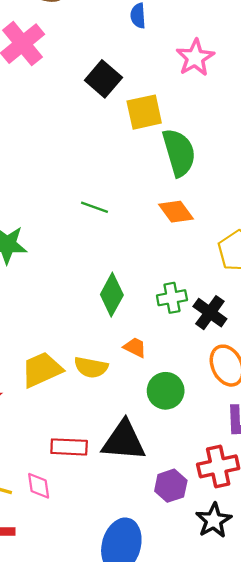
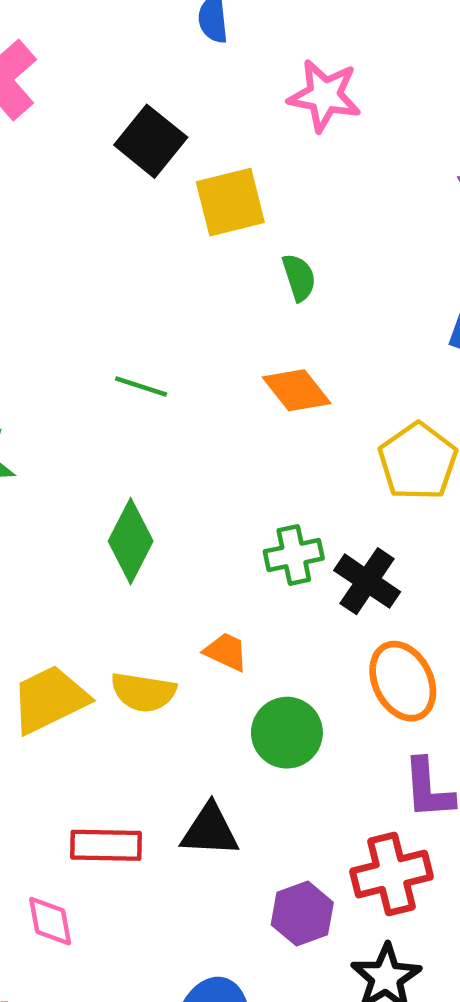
pink star: (195, 58) -> (324, 96), turned -30
green semicircle: (179, 153) -> (299, 277), size x0.5
green diamond: (112, 295) -> (131, 541), moved
black triangle: (124, 441) -> (210, 830), size x0.7

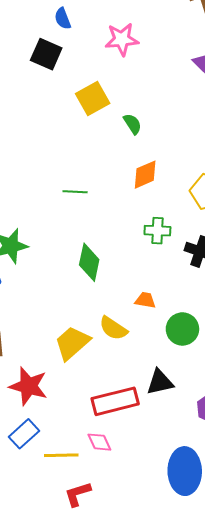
black square: (151, 141) -> (46, 54), moved
orange diamond: (297, 390) -> (145, 175), turned -60
green cross: (294, 555) -> (157, 231), moved, turned 30
yellow semicircle: (143, 692) -> (113, 328), turned 40
red rectangle: (106, 845) -> (115, 401), size x1.4

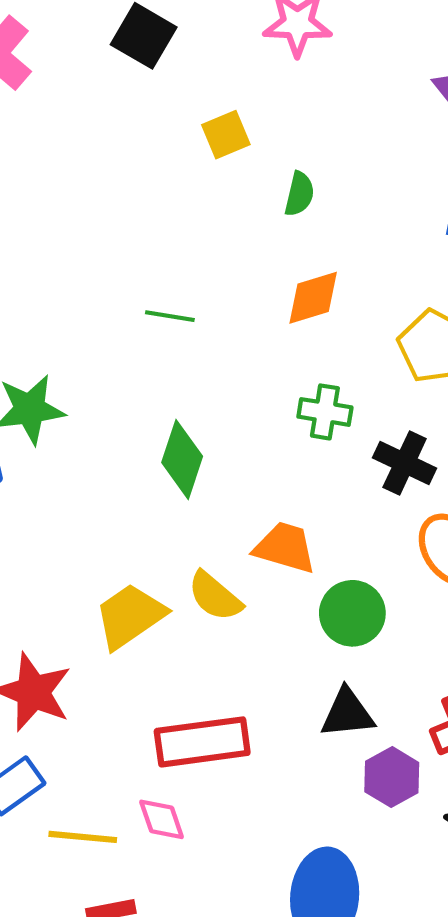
yellow square: (93, 99) -> (226, 135), size x0.7
green semicircle: (132, 124) -> (299, 194), turned 40
orange trapezoid: (145, 300) -> (285, 548), size x1.5
black triangle: (160, 382) -> (347, 713), moved

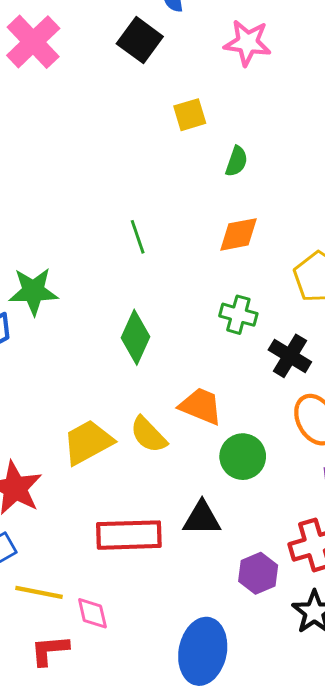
green line: (170, 316) -> (138, 237), turned 56
black triangle: (347, 713) -> (202, 518), moved
pink diamond: (162, 819) -> (92, 613), moved

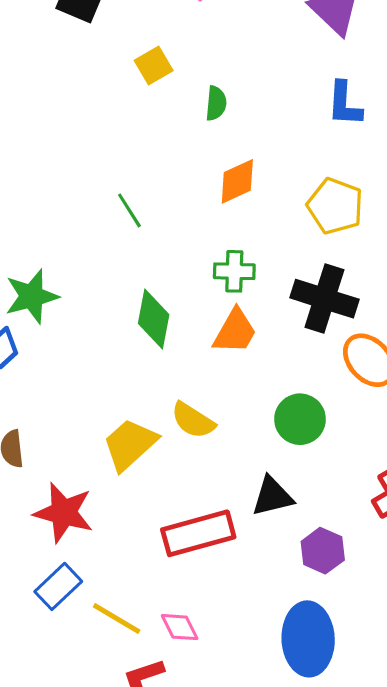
green cross: (238, 315) -> (234, 271), moved
black cross: (290, 356) -> (324, 299), size x1.4
orange trapezoid: (201, 406) -> (235, 331), moved, turned 111
purple hexagon: (258, 573) -> (323, 551), moved
yellow line: (39, 592) -> (117, 618), turned 33

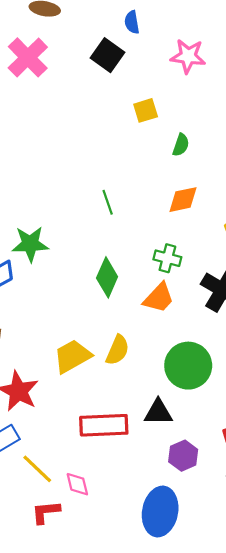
green circle: (300, 419) -> (188, 366), size x1.4
yellow semicircle: (193, 420) -> (118, 350), turned -112

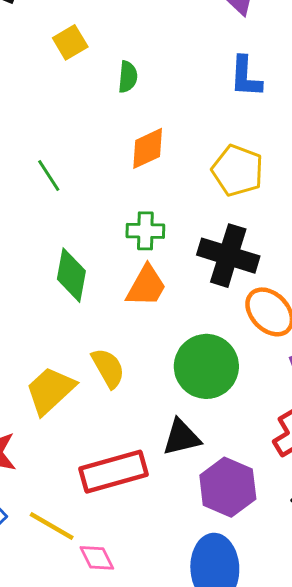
yellow semicircle: (118, 350) -> (108, 368), turned -40
purple hexagon: (183, 456) -> (228, 487), size x1.4
yellow line: (37, 469) -> (52, 526), moved

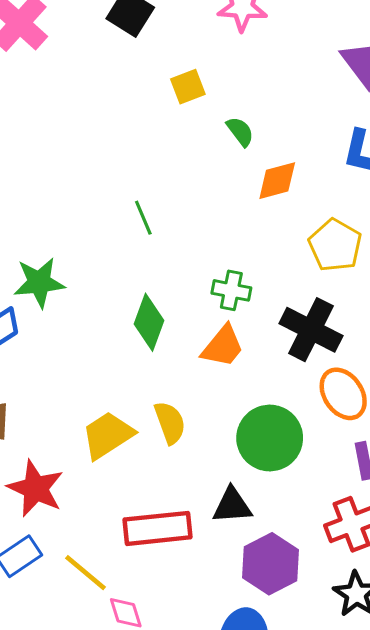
green semicircle: (128, 77) -> (240, 132), turned -52
orange diamond: (148, 148) -> (277, 181), moved

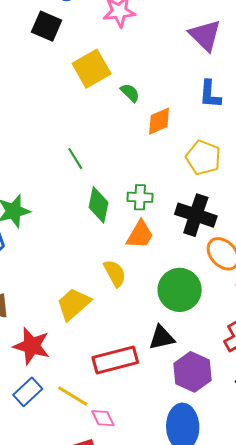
yellow square: (188, 87) -> (92, 69), size x1.6
green diamond: (149, 322) -> (99, 205), moved
yellow semicircle: (170, 423) -> (115, 273), moved

